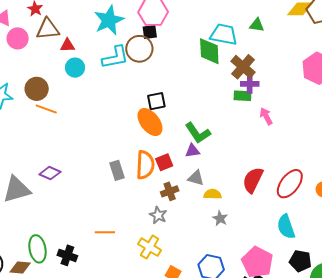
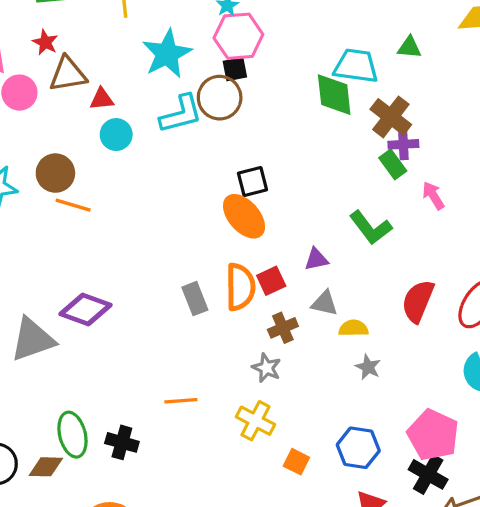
green rectangle: (242, 96) -> (393, 164), turned 54
green L-shape: (198, 133) -> (371, 228), moved
purple diamond: (50, 173) -> (85, 310), size x1.4

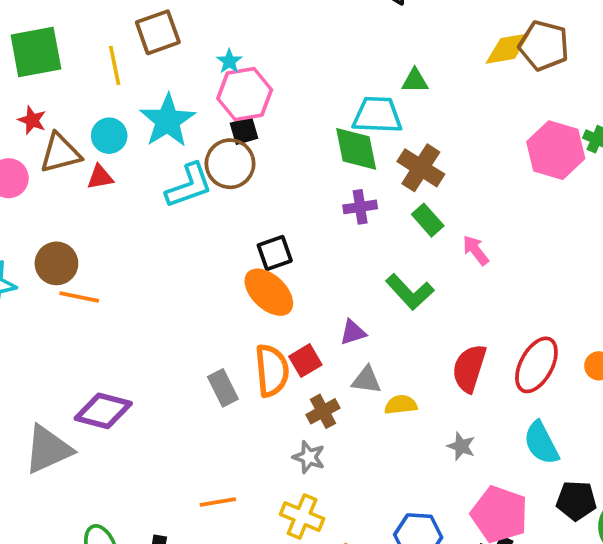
green triangle: (409, 47) -> (415, 81), moved
cyan circle: (116, 135) -> (109, 136), moved
purple cross: (403, 144) -> (360, 207), moved
gray star: (368, 367) -> (461, 446), moved

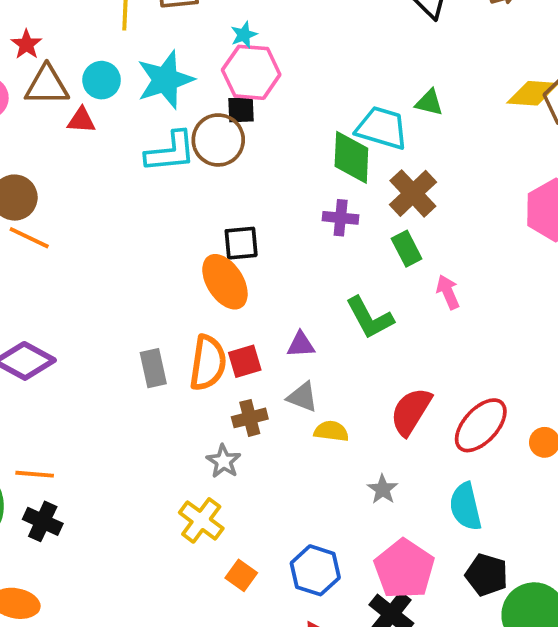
orange line: (218, 502) -> (35, 474), moved

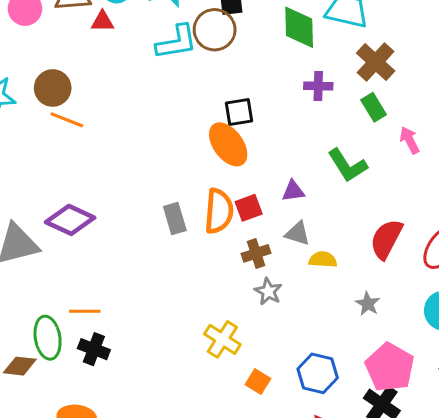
green diamond: (351, 157) -> (299, 27), moved
gray star: (224, 461) -> (268, 291), moved

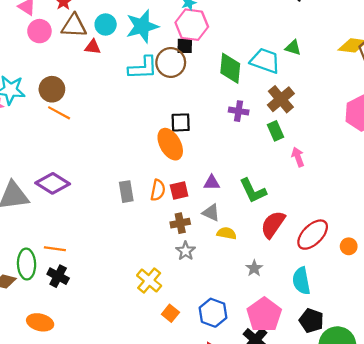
green L-shape: (347, 165) -> (253, 191), moved
orange semicircle: (219, 211) -> (158, 190), size x0.7

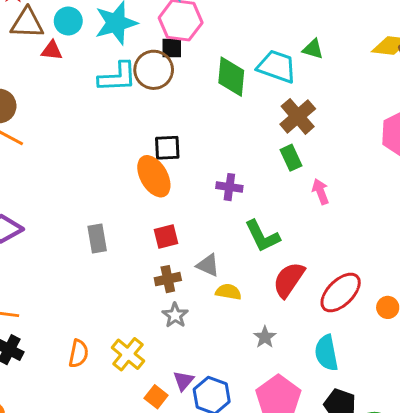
purple cross: (239, 111) -> (229, 187), moved
purple triangle: (212, 183) -> (183, 381), moved, turned -49
orange semicircle: (158, 190) -> (79, 354), moved

